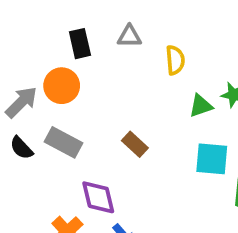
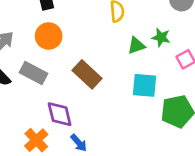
orange circle: (62, 86) -> (49, 36), moved
brown rectangle: (135, 144) -> (87, 74), size x1.5

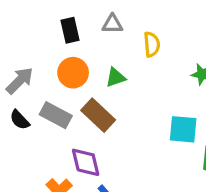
green triangle: (136, 46) -> (116, 77), moved
brown rectangle: (87, 74) -> (98, 115), moved

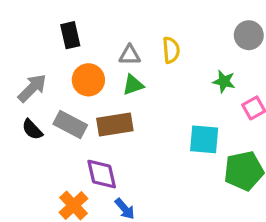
gray triangle: (112, 24) -> (130, 55), moved
black rectangle: (70, 30) -> (70, 35), moved
brown rectangle: (98, 115) -> (115, 124), turned -52

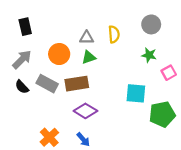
black rectangle: (70, 35) -> (25, 27), moved
gray circle: (249, 35) -> (151, 24), moved
purple diamond: (102, 174) -> (85, 111), moved, turned -45

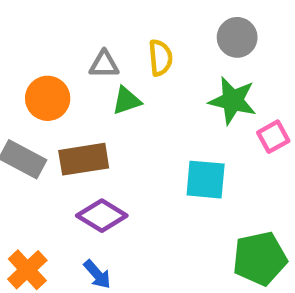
green star: (149, 55) -> (233, 101), size x1.5
green triangle: (89, 57) -> (127, 101), moved
green pentagon: (162, 114) -> (260, 258), moved

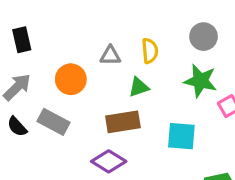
green triangle: (127, 101) -> (139, 87), moved
brown rectangle: (84, 159) -> (123, 122), moved

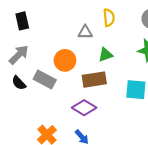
yellow semicircle: (150, 51) -> (109, 18), moved
orange circle: (71, 79) -> (65, 60), moved

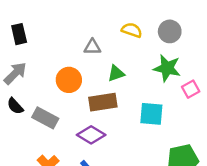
yellow semicircle: (109, 18) -> (132, 30), moved, turned -66
gray rectangle: (45, 80) -> (45, 118), moved

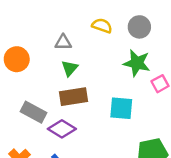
green triangle: (116, 73) -> (70, 68), moved, turned -30
orange circle: (69, 80) -> (17, 59), moved
gray rectangle: (45, 118) -> (33, 112), moved

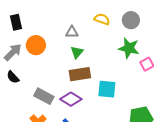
cyan square: (121, 108) -> (107, 89), moved
gray rectangle: (33, 112) -> (44, 96), moved

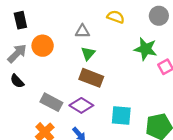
gray circle: (131, 20) -> (159, 16), moved
brown rectangle: (80, 74) -> (91, 78), turned 30
cyan square: (107, 89) -> (121, 115), moved

